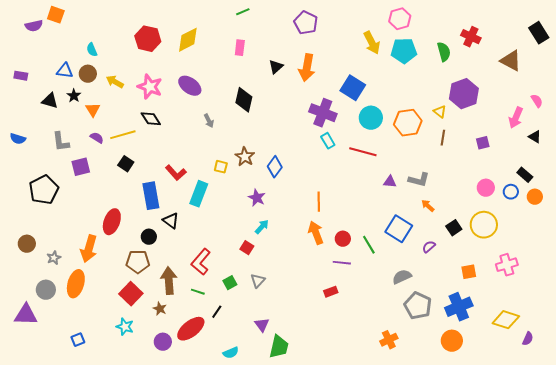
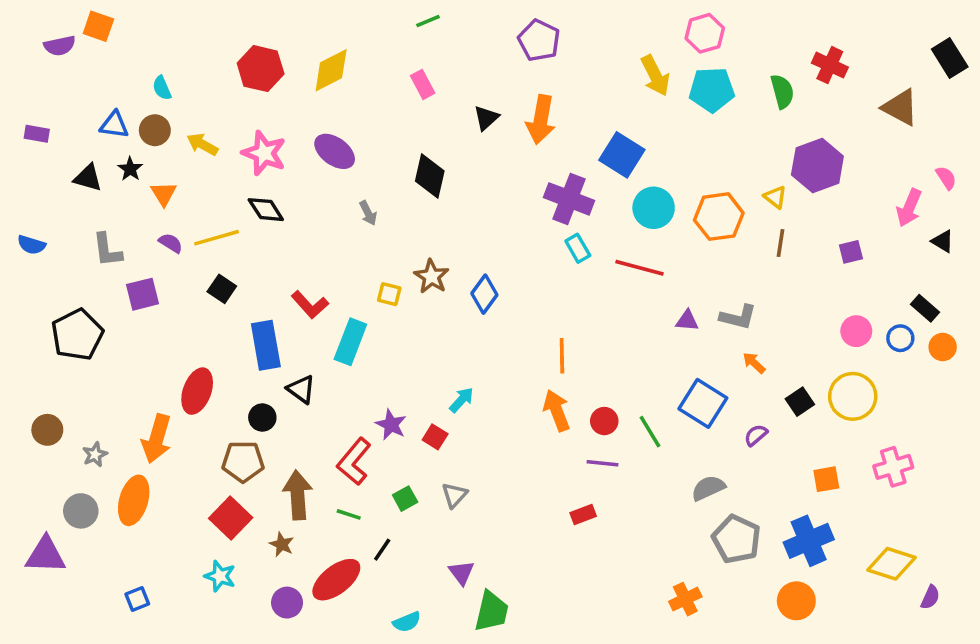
pink rectangle: (240, 48) -> (423, 84), turned -35
purple star: (257, 198) -> (391, 425), moved

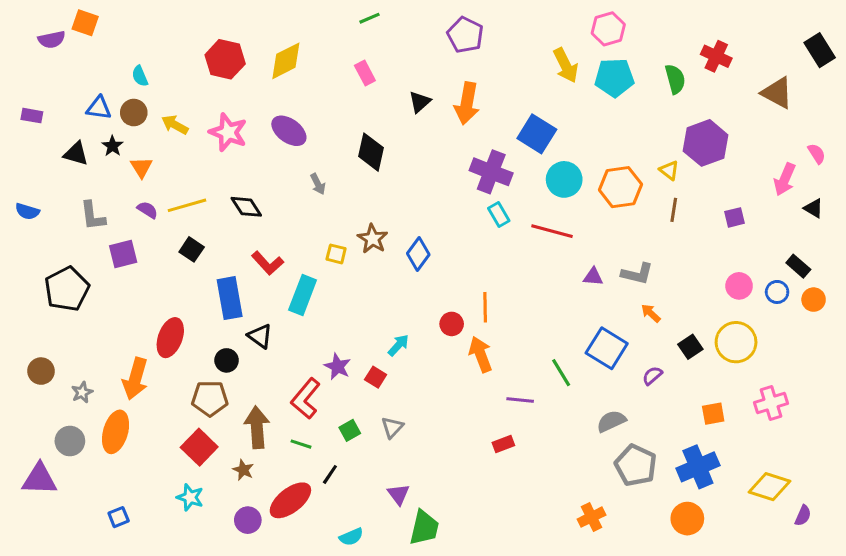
black diamond: (266, 210) -> (246, 207), moved
red circle: (604, 421) -> (452, 324), moved

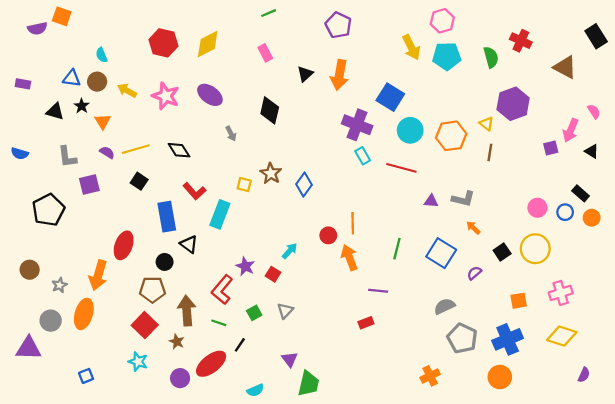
purple square: (734, 217) -> (551, 148), moved
green line: (561, 373) -> (397, 249), moved, turned 45
yellow diamond: (769, 487) -> (562, 336), moved

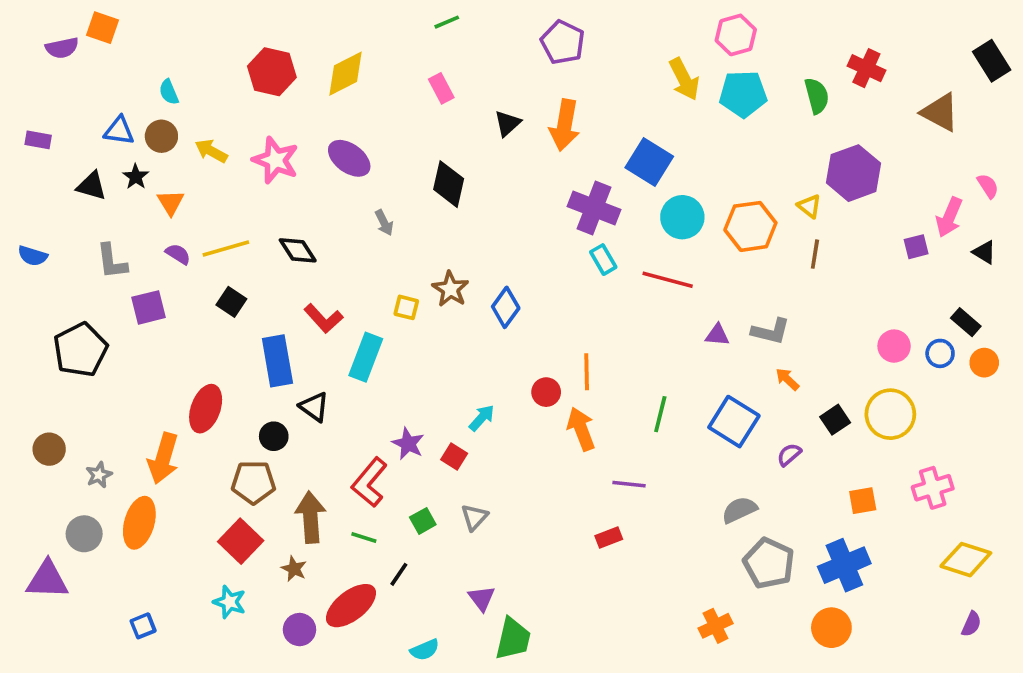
yellow diamond: (562, 336) -> (966, 560), moved

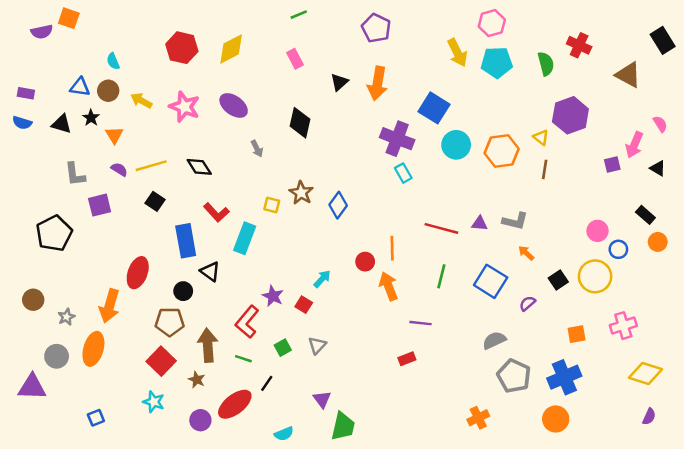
blue semicircle: (33, 256) -> (22, 123), moved
red line: (668, 280) -> (441, 228), moved
blue circle: (940, 353) -> (618, 249), moved

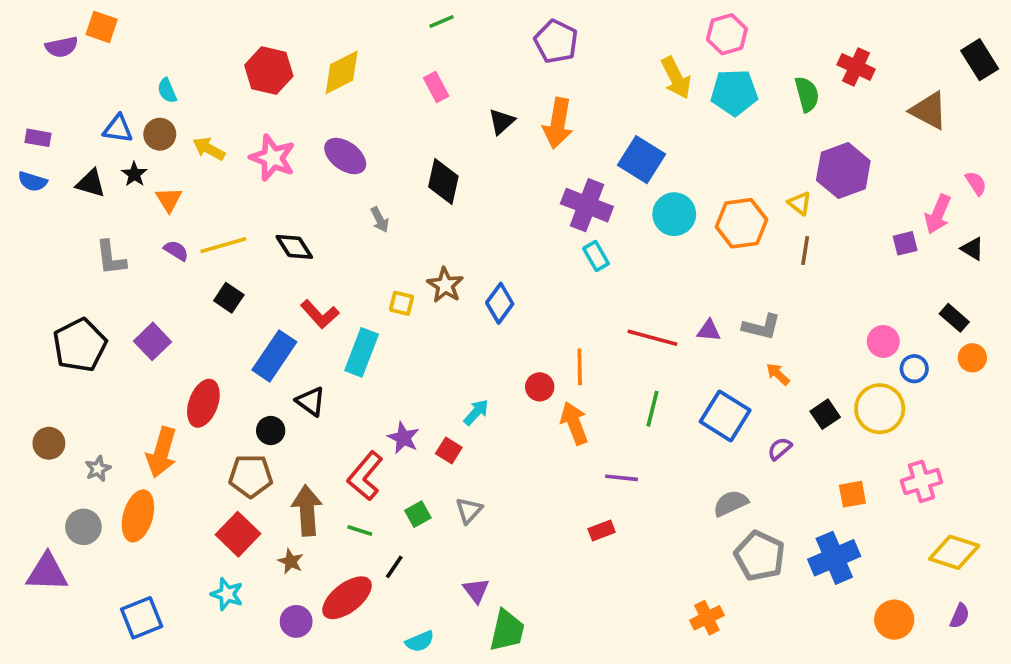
purple square: (100, 205) -> (153, 341), moved, turned -30
blue rectangle: (186, 241) -> (274, 356), turned 44
blue square: (96, 418) -> (142, 618), size x1.6
orange circle: (556, 419) -> (894, 620), moved

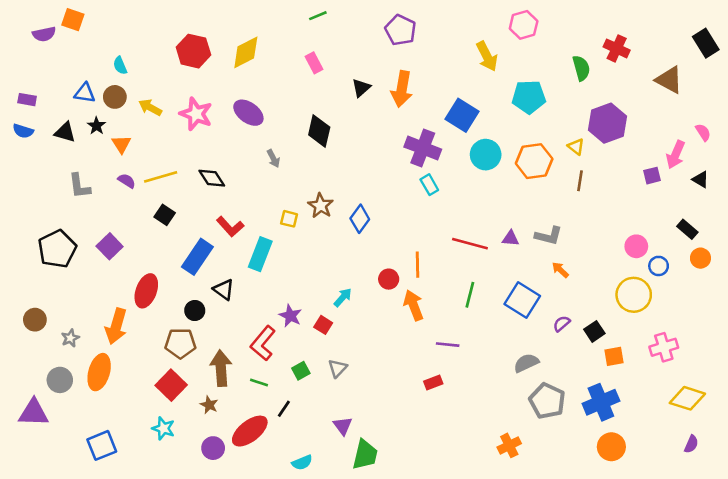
cyan pentagon: (734, 92) -> (529, 97), moved
black square: (825, 414) -> (594, 331), moved
orange circle: (894, 620) -> (611, 447), moved

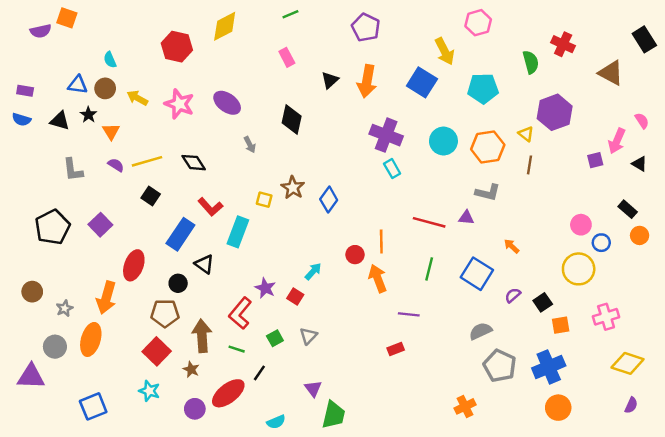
yellow diamond: (246, 52) -> (225, 26), moved
blue square: (462, 115) -> (422, 82), moved
gray L-shape: (549, 236) -> (488, 192), moved

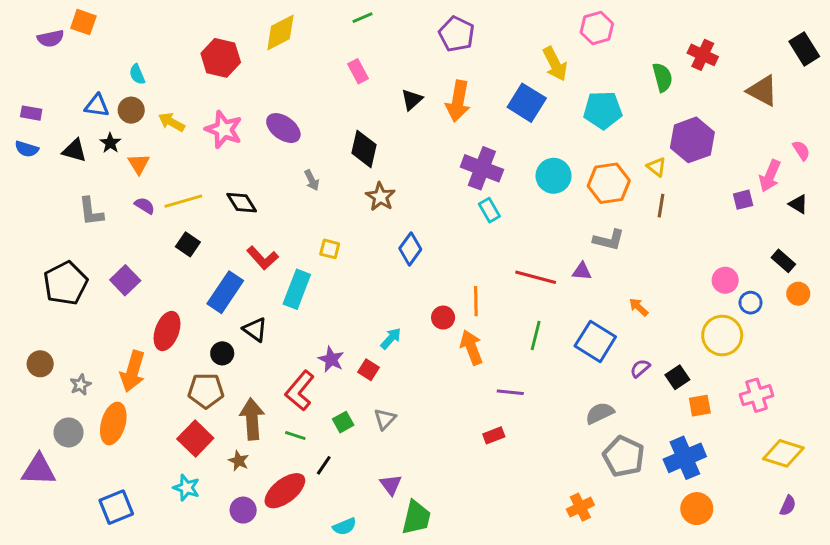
brown star: (293, 188) -> (380, 197), moved

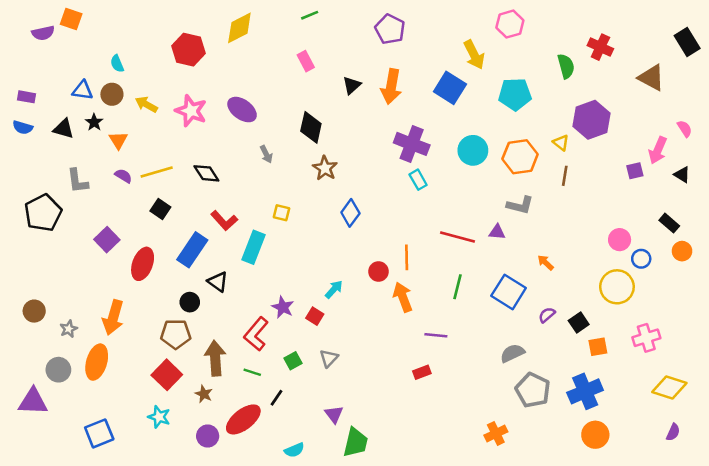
black pentagon: (66, 283) -> (43, 213), moved
red ellipse: (167, 331) -> (143, 264), moved

